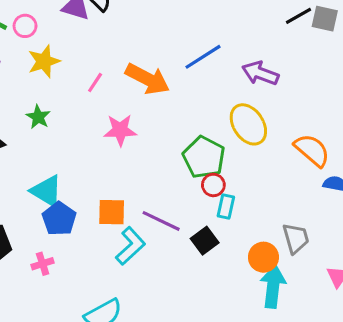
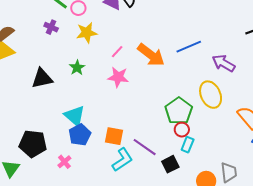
pink star: (120, 130) -> (118, 77), moved
pink cross: (43, 264) -> (64, 162), turned -32

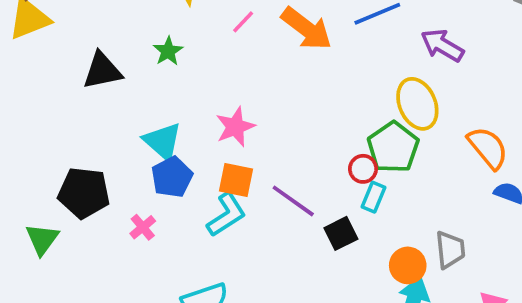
pink star: (118, 77) -> (235, 127), moved, turned -30
green pentagon: (179, 111) -> (393, 147), moved
cyan L-shape: (122, 160) -> (226, 215), moved

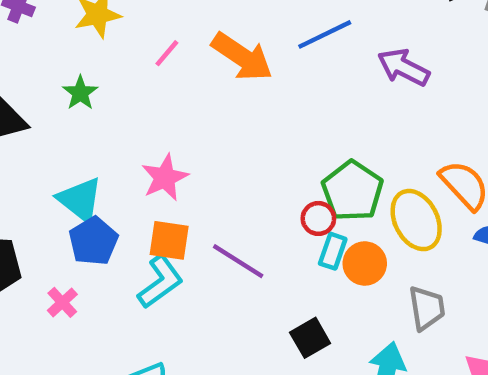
yellow ellipse: (417, 104) -> (416, 220), moved
black square: (341, 233) -> (310, 338), moved
orange circle: (408, 265) -> (365, 263), moved

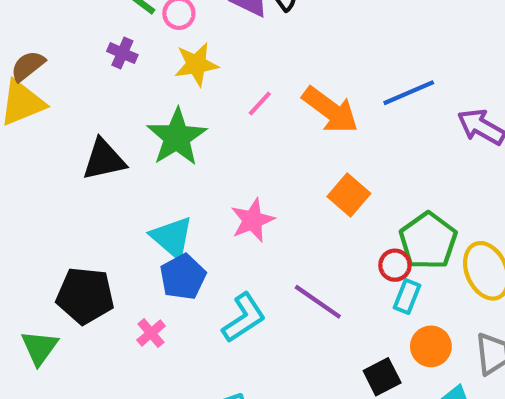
green star: (80, 93) -> (177, 137), size x1.8
orange square: (169, 240) -> (349, 195), moved, turned 30
orange circle: (365, 263) -> (431, 346), moved

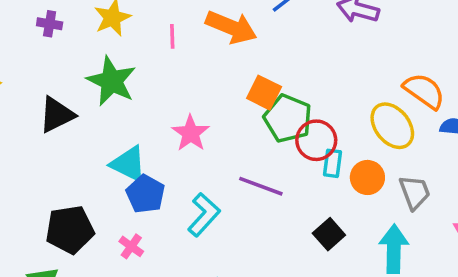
pink line: (260, 104) -> (172, 36), turned -30
green pentagon: (428, 241) -> (288, 118), moved
red circle: (395, 265) -> (316, 140), size x1.5
orange circle: (431, 346) -> (367, 177), moved

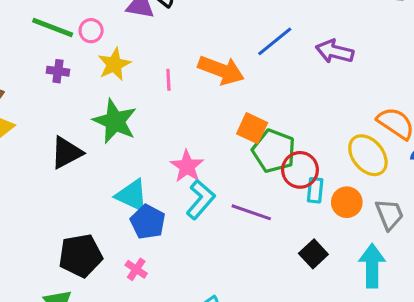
cyan L-shape: (204, 215) -> (201, 200), moved

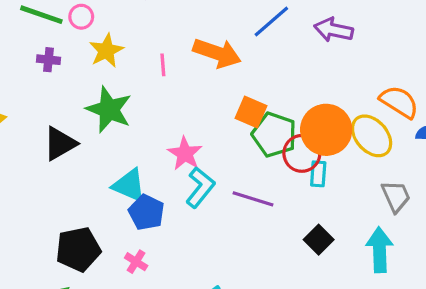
orange circle: (347, 202) -> (326, 130), moved, size x1.6

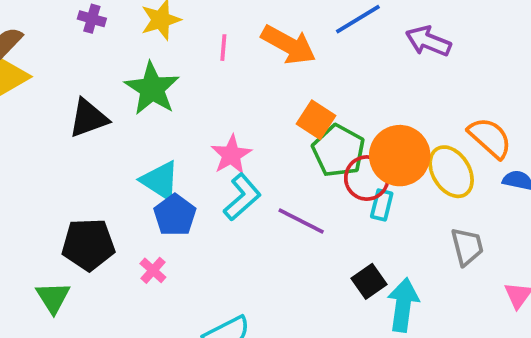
cyan arrow: (380, 250) -> (403, 305), moved

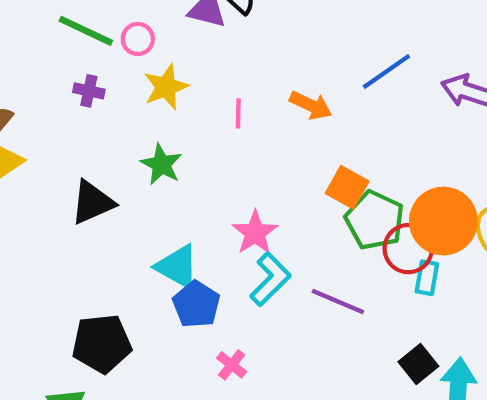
orange arrow: (289, 45) -> (311, 105), size x0.7
green star: (152, 89) -> (161, 164), size x0.7
pink cross: (153, 270) -> (232, 365), moved

